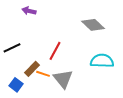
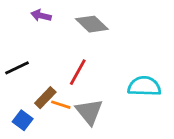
gray diamond: (93, 25) -> (92, 24), moved

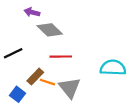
gray diamond: (92, 24) -> (50, 30), moved
red line: (78, 72) -> (61, 57), turned 60

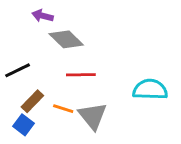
brown rectangle: (35, 77) -> (32, 101), moved

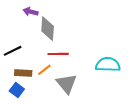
gray diamond: (66, 39) -> (48, 29), turned 50
brown rectangle: (32, 101) -> (23, 73), turned 49
orange line: (63, 109) -> (44, 70), moved, turned -56

